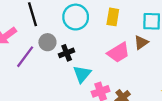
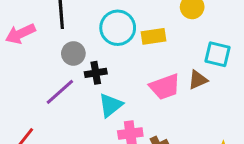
yellow rectangle: (113, 17) -> (154, 36), moved, turned 60
purple line: (25, 57) -> (60, 92), moved

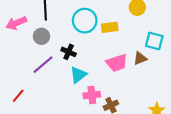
gray circle: (73, 53) -> (41, 36), moved
black cross: (96, 73) -> (69, 52), turned 32

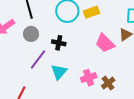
pink trapezoid: (117, 63) -> (105, 43), turned 75
cyan triangle: (78, 75) -> (59, 72), moved

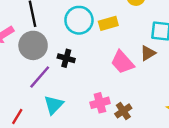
gray circle: (31, 34) -> (33, 45), size x1.5
cyan triangle: (59, 72) -> (54, 105), moved

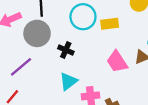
purple line: (40, 77) -> (21, 67), moved
cyan triangle: (54, 105) -> (68, 81), moved

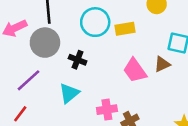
cyan triangle: (68, 81) -> (69, 93), moved

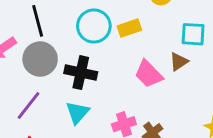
black cross: (78, 60) -> (81, 73), size x1.5

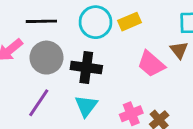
black line: (38, 21) -> (41, 21), turned -72
brown triangle: (179, 62) -> (179, 50), turned -30

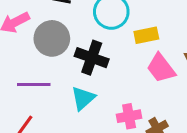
yellow rectangle: (130, 22) -> (146, 35), moved
purple line: (39, 103) -> (34, 84), turned 44

